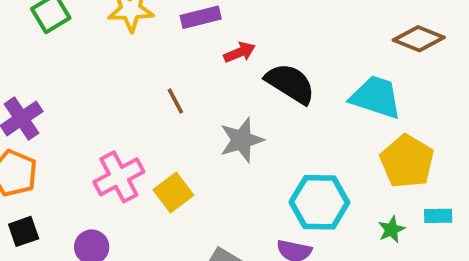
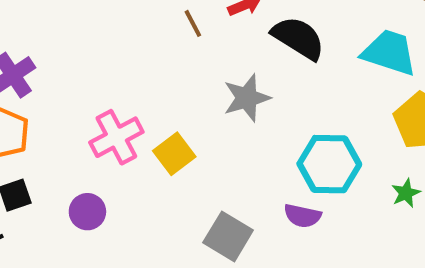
brown line: (175, 101) -> (193, 23), moved

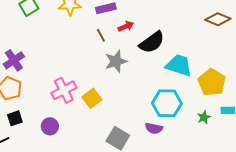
black semicircle: (298, 38) -> (152, 42), turned 112
cyan trapezoid: (389, 52) -> (179, 65), moved
gray star: (247, 98) -> (116, 61), moved

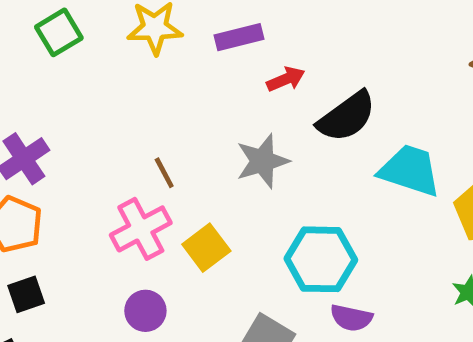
brown line: (101, 35) -> (164, 173), moved
cyan hexagon: (167, 103) -> (321, 259), moved
purple circle: (50, 126) -> (145, 311), moved

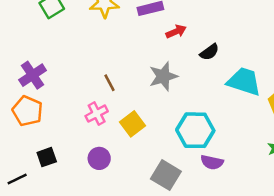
black semicircle: (347, 117) -> (209, 52), size x0.6
pink cross: (141, 229) -> (97, 114), size x0.7
black square: (26, 294) -> (47, 157), moved

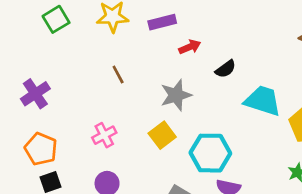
brown line: (109, 83) -> (118, 74), moved
orange pentagon: (27, 111) -> (41, 149), moved
yellow square: (133, 124) -> (162, 135), moved

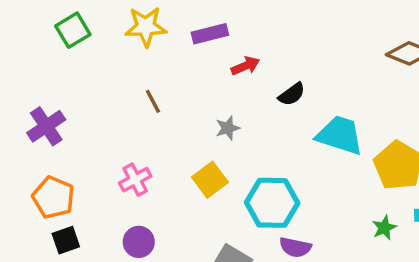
gray star: (176, 95) -> (228, 128), size x0.6

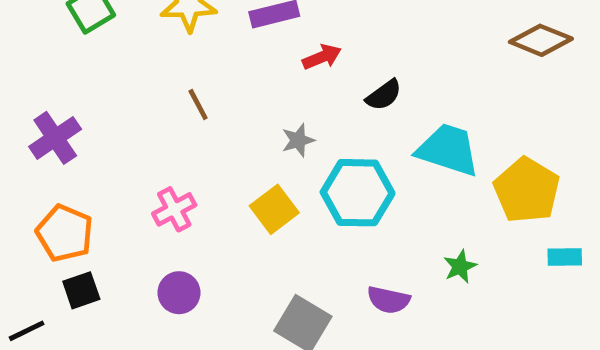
cyan hexagon: (272, 203) -> (358, 193), moved
green star: (384, 228) -> (460, 266), moved

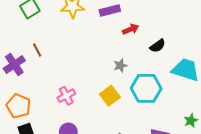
brown line: (198, 105) -> (37, 50), moved

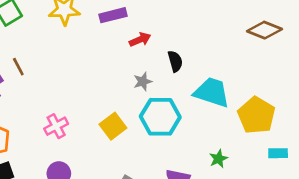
black semicircle: (158, 46) -> (175, 61), turned -70
gray star: (120, 66) -> (143, 82), moved

